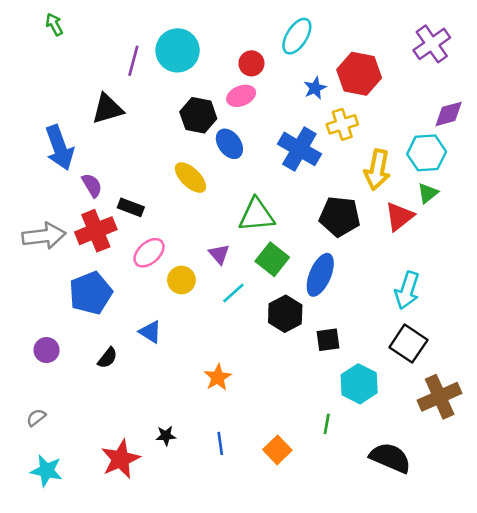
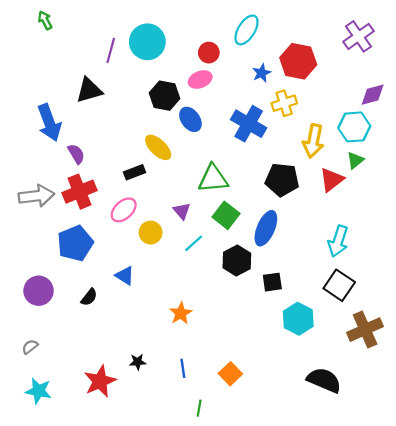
black rectangle: (131, 207) -> (134, 172), moved, turned -42
purple circle: (47, 350) -> (39, 291), size x1.4
green line: (327, 424) -> (199, 408), moved

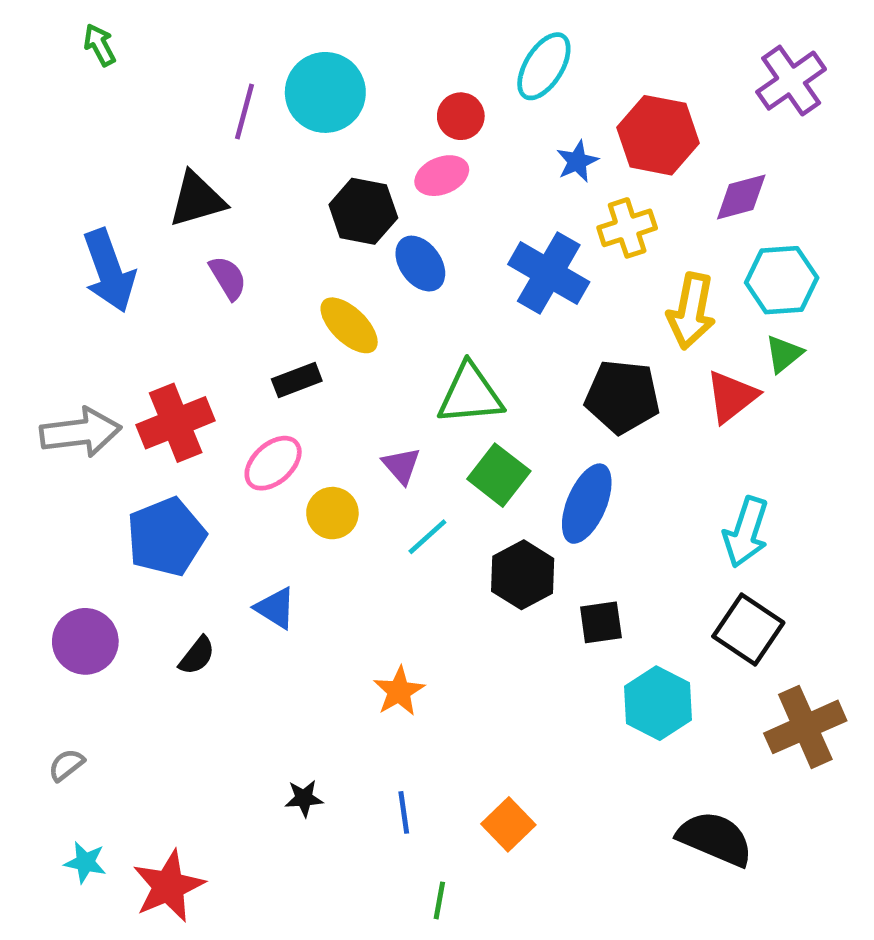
purple diamond: (373, 95) -> (741, 197), moved
purple semicircle: (76, 154) -> (228, 278), moved
red star: (100, 381) -> (168, 886), moved
cyan star: (39, 391) -> (85, 862), size x0.7

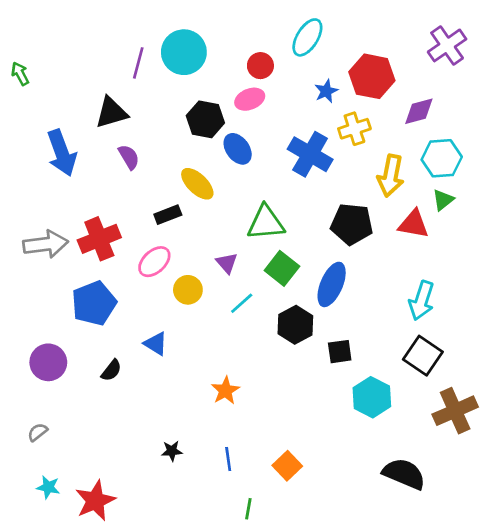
green arrow: (100, 45) -> (20, 74), moved
red triangle: (732, 397) -> (413, 224), turned 48

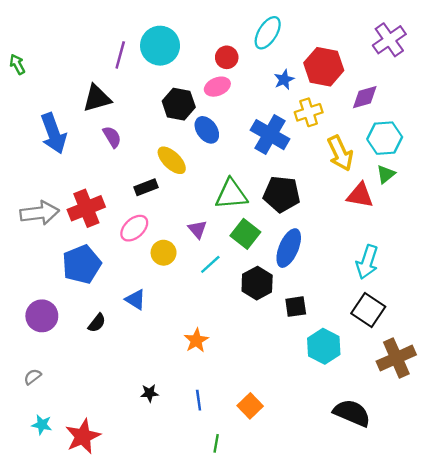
yellow arrow: (391, 176) -> (340, 153), turned -36
black pentagon: (352, 224) -> (282, 194), moved

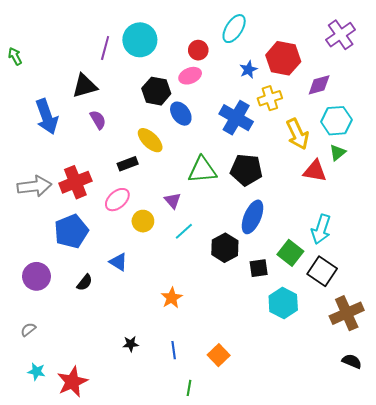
green square: (245, 234) -> (290, 253), moved
black semicircle: (352, 413) -> (352, 361), moved, size x0.6

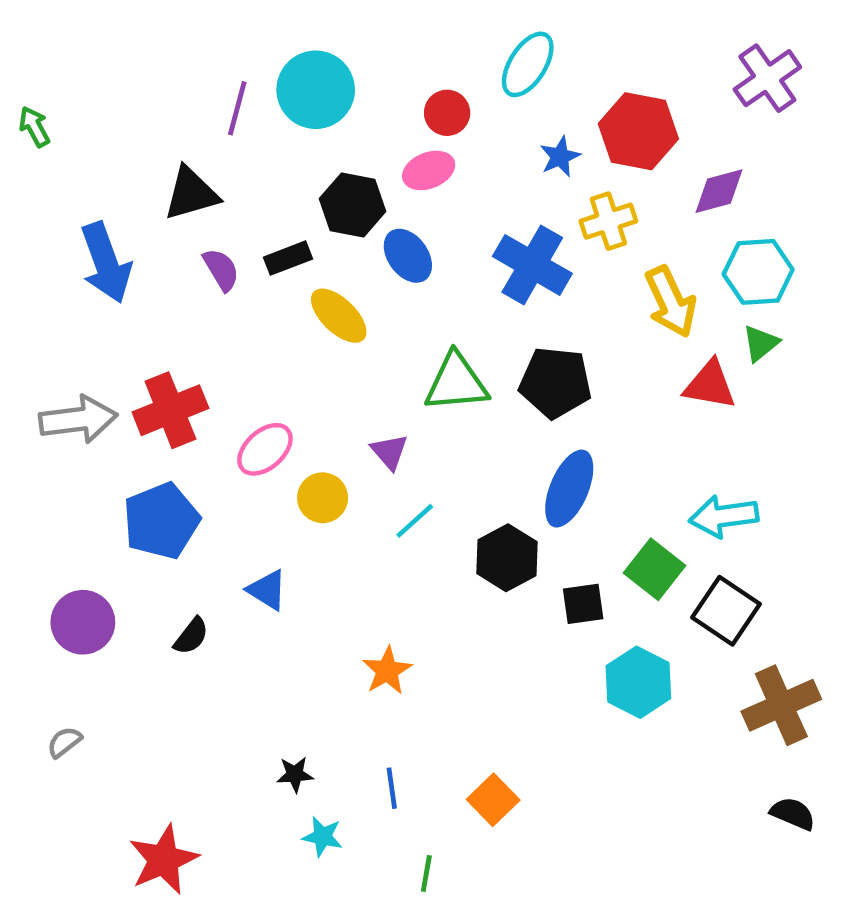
black rectangle: (128, 164) -> (288, 258), moved
cyan arrow: (321, 229) -> (724, 516), turned 64
cyan star: (36, 372) -> (323, 837), moved

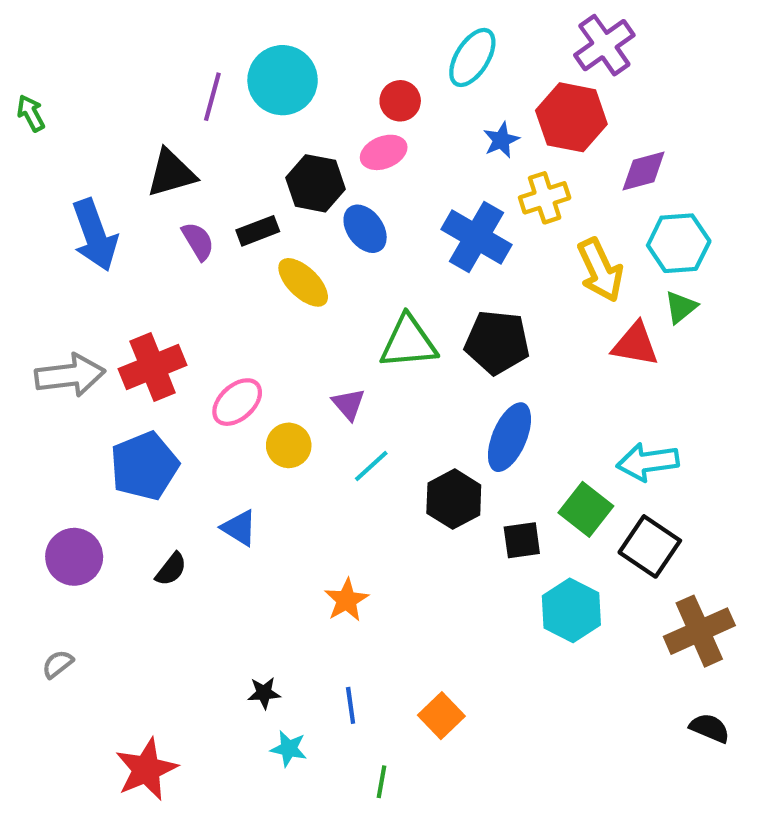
purple cross: (767, 78) -> (604, 45), moved

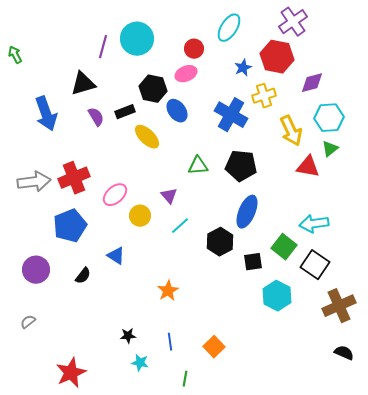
green triangle: (408, 342) -> (198, 166), size x0.7

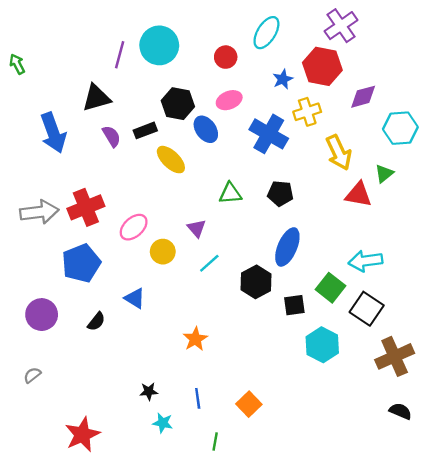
pink ellipse: (186, 74) -> (229, 100), moved
cyan hexagon: (329, 118) -> (400, 128), moved
black pentagon: (241, 166) -> (280, 193), size x0.7

